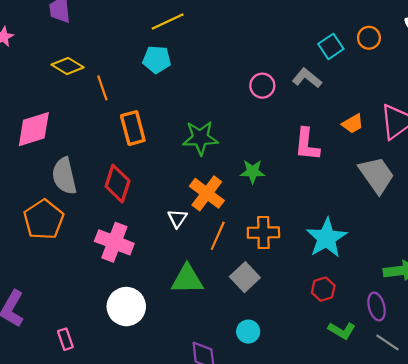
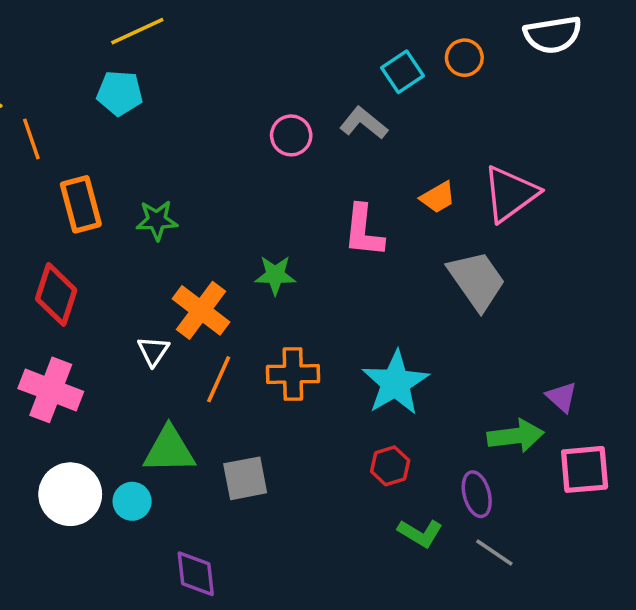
green star: (200, 138) -> (157, 220), moved, size x0.7
gray square: (245, 277) -> (245, 478), moved, turned 32
cyan circle: (248, 332) -> (132, 501), moved

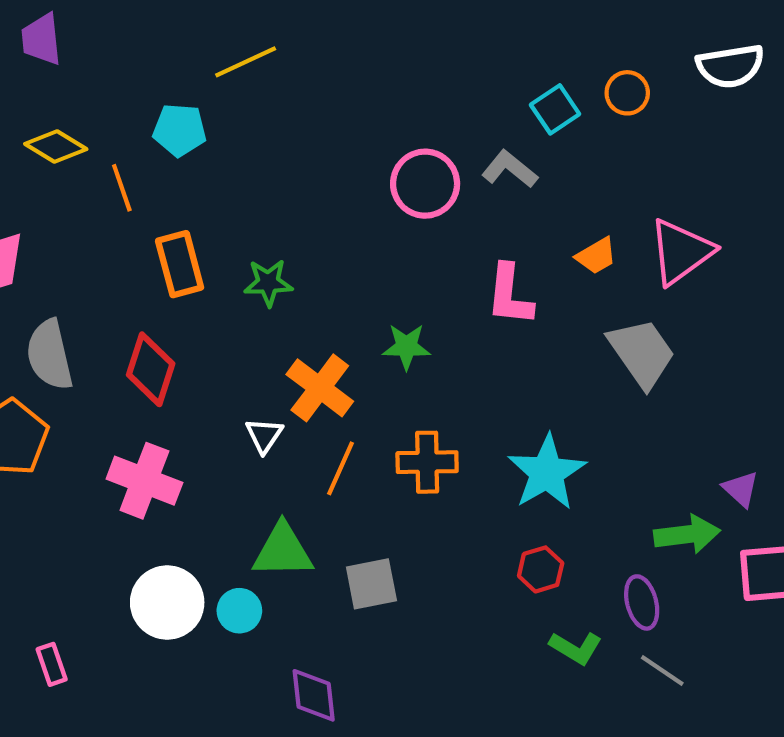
cyan pentagon: (120, 93) -> (180, 130), moved
pink circle: (291, 135) -> (425, 184), size x1.4

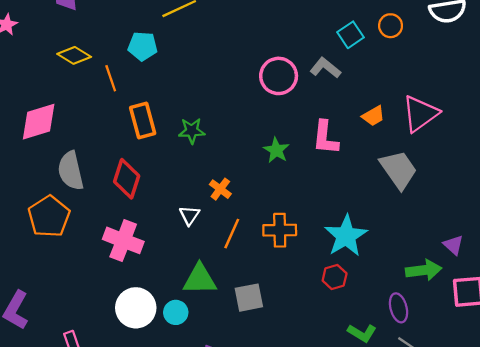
green star: (406, 347) -> (276, 150), moved, turned 30
orange cross: (320, 388) -> (220, 189), size x0.6
red hexagon: (541, 569) -> (335, 277), moved

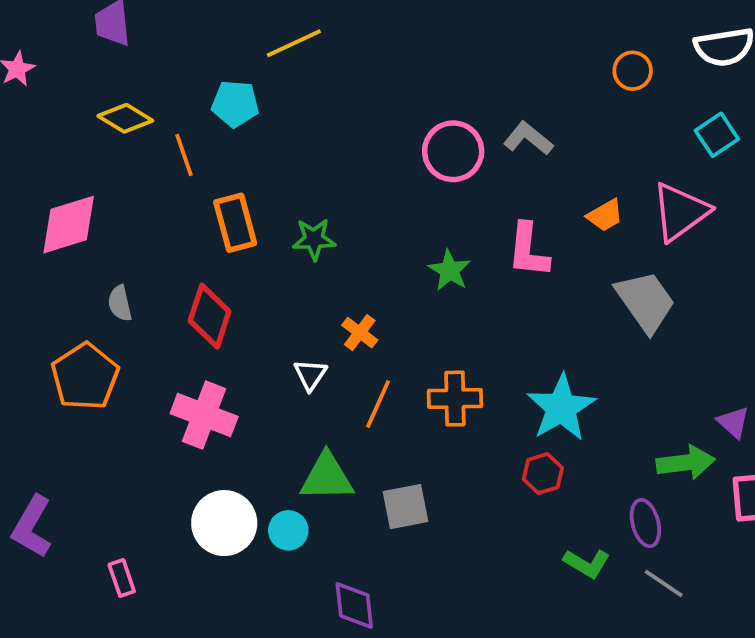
cyan square: (351, 35) -> (717, 135), moved
gray semicircle: (71, 171) -> (120, 303), size x0.6

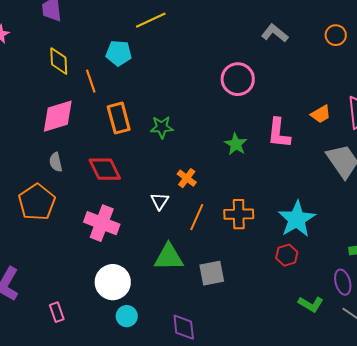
yellow diamond: (125, 118) -> (59, 61), turned 56
gray L-shape: (528, 138) -> (275, 33), moved
pink diamond: (69, 225) -> (58, 116), moved
red diamond: (210, 316) -> (105, 169), turned -44
cyan circle: (288, 530) -> (127, 316), moved

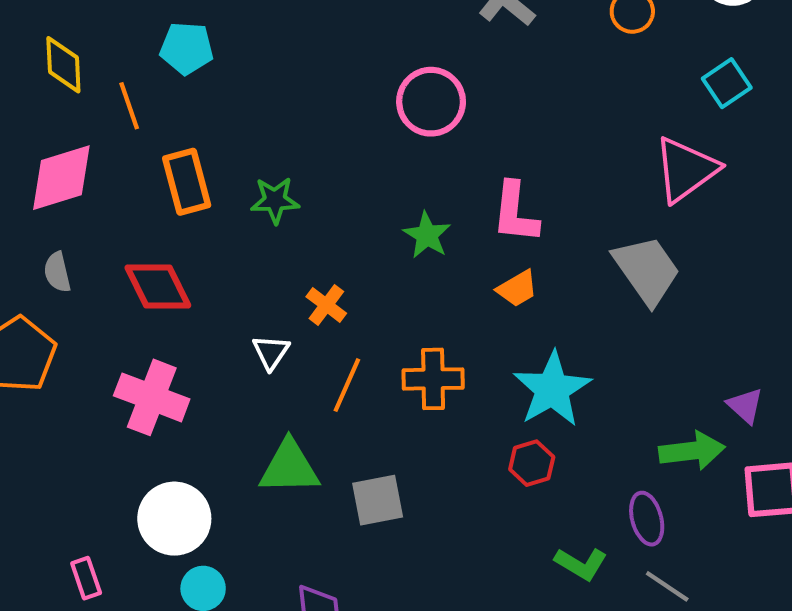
orange trapezoid: (321, 114) -> (517, 289), moved
pink rectangle: (57, 312) -> (86, 578), moved

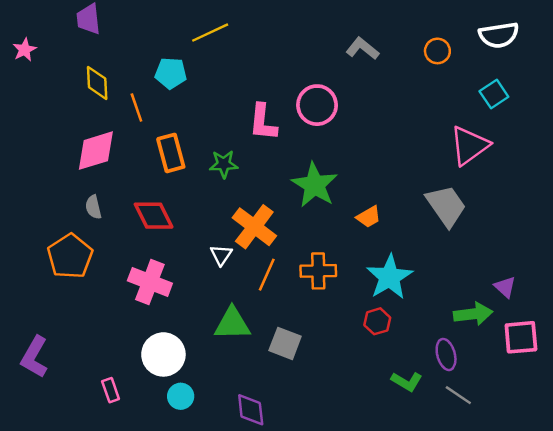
pink L-shape: (515, 213) -> (263, 122), moved
green star: (427, 235) -> (315, 185), size x1.6
orange cross: (326, 305) -> (254, 227), size x1.8
gray square: (378, 500) -> (285, 343), turned 32

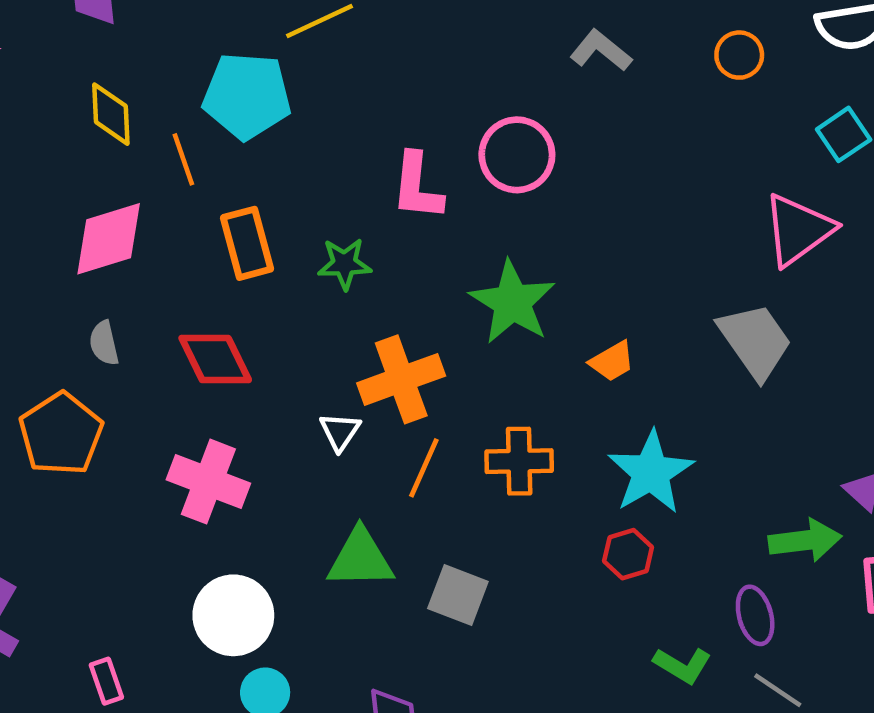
cyan pentagon: (171, 73) -> (247, 96), size x1.5
orange cross: (254, 227) -> (401, 379), turned 33
pink rectangle: (111, 390) -> (106, 681), moved

